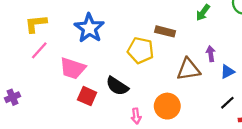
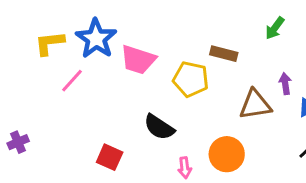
blue star: (89, 28) -> (96, 39), moved
pink line: (39, 50) -> (72, 81), moved
pink trapezoid: (73, 68) -> (138, 60), moved
red square: (87, 96) -> (110, 157), moved

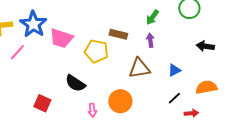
purple arrow: (285, 84) -> (150, 40), moved

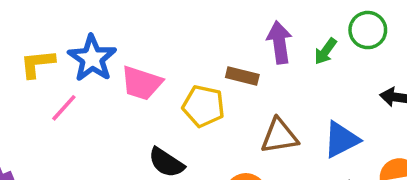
green arrow: (152, 17) -> (325, 51), moved
purple arrow: (150, 40) -> (279, 42), moved, size x1.6
blue triangle: (174, 70) -> (341, 140), size x1.6

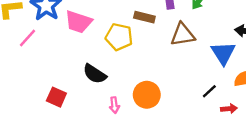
brown triangle: (279, 136) -> (183, 35), moved
blue triangle: (341, 140) -> (223, 53), moved, turned -36

